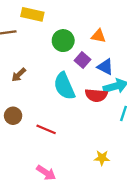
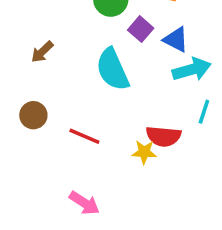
red semicircle: (96, 95) -> (164, 136), moved
yellow star: (102, 158) -> (144, 152), moved

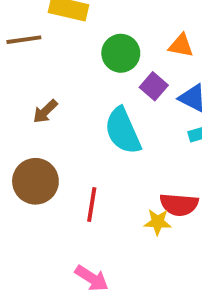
brown circle: (33, 115) -> (35, 181), size x1.5
red line: (84, 136) -> (92, 205), turned 76

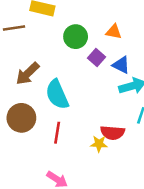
brown arrow: (45, 111) -> (28, 74), size x1.5
cyan semicircle: (123, 131) -> (57, 94), moved

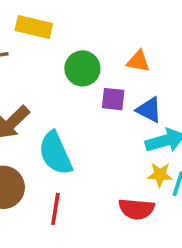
purple square: (96, 58) -> (113, 99), turned -35
yellow star: (99, 144) -> (160, 175), moved

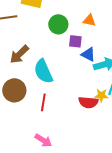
blue triangle: (149, 110) -> (88, 54), moved
yellow star: (160, 175) -> (101, 95), moved

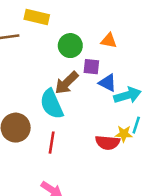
brown arrow: (19, 54) -> (67, 83), moved

